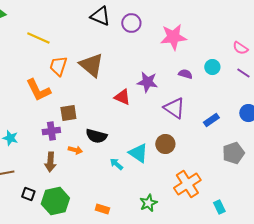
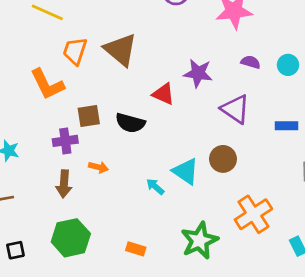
cyan circle: (212, 67) -> (288, 65), moved
blue rectangle: (211, 120) -> (287, 126), turned 35
black semicircle: (96, 136) -> (130, 123), moved
black square: (28, 194) -> (15, 250), moved, turned -32
green star: (148, 203) -> (199, 241), size x1.5

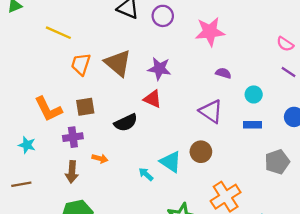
cyan circle: (288, 65) -> (254, 94), moved
purple star: (198, 73) -> (159, 69), moved
orange L-shape: (47, 84) -> (48, 109), moved
brown square: (89, 116) -> (85, 107), moved
black semicircle: (130, 123) -> (126, 123), turned -40

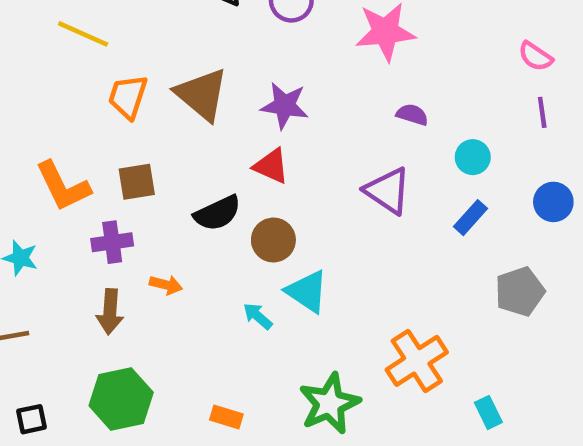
purple line: (288, 72) -> (542, 112), turned 48
blue rectangle: (253, 125) -> (470, 218), turned -48
brown circle: (201, 152) -> (273, 240), moved

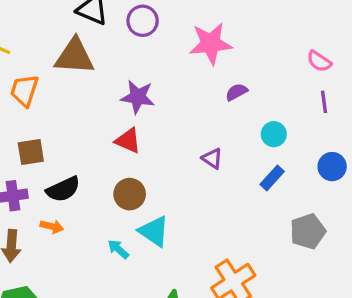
brown triangle: (202, 94) -> (75, 56), moved, turned -36
purple semicircle: (412, 115) -> (237, 92), moved, turned -45
purple triangle: (388, 191) -> (212, 158), size x0.6
black semicircle: (217, 213) -> (63, 189), moved

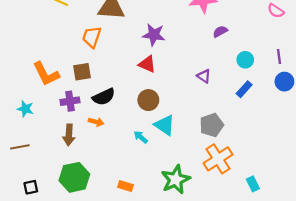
orange trapezoid: (24, 90) -> (92, 37), moved
purple line: (324, 102) -> (279, 57), moved
gray pentagon: (308, 231) -> (211, 125), moved

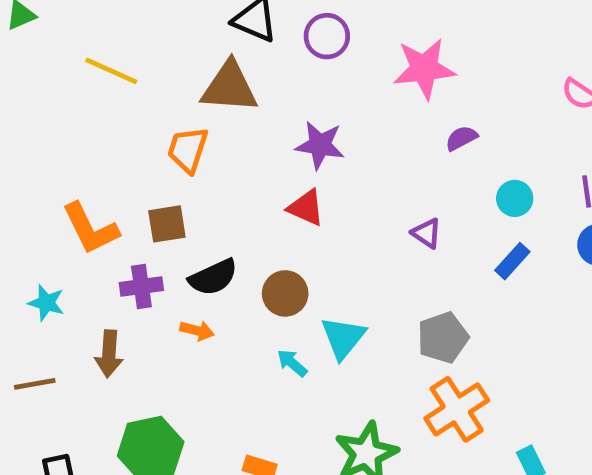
brown circle: (148, 100) -> (285, 293), moved
cyan triangle: (165, 125) -> (343, 338), turned 35
brown arrow: (69, 135) -> (109, 354), moved

